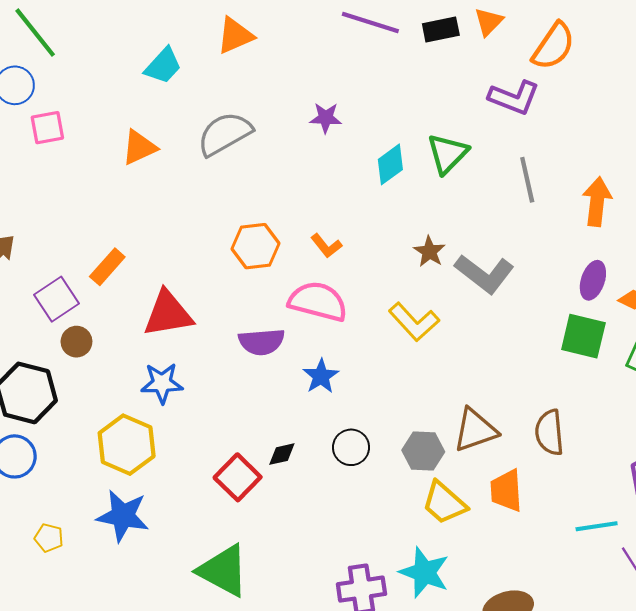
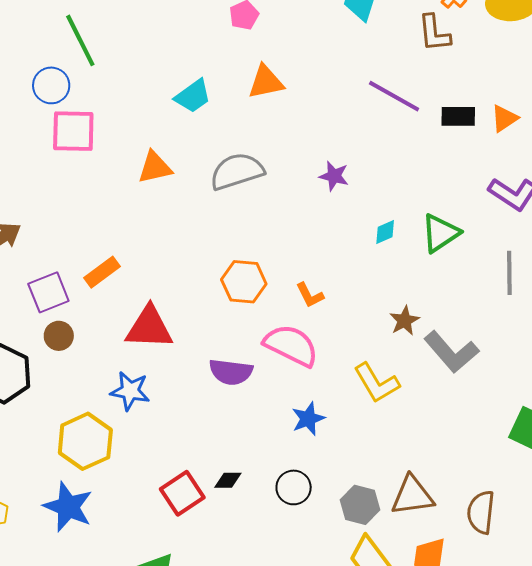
pink square: (47, 128) -> (73, 131), size x1.4
cyan diamond: (390, 164) -> (385, 232), size x0.7
blue star: (321, 376) -> (308, 419), moved

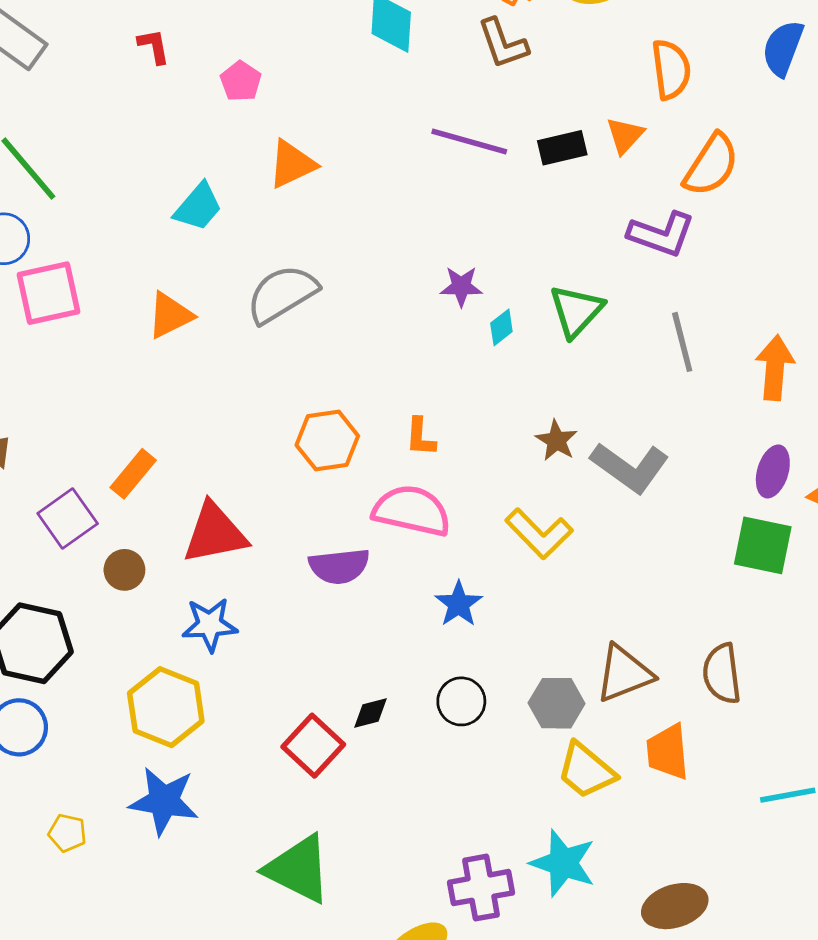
purple star: (334, 176) -> (461, 286), moved
orange L-shape: (310, 295) -> (420, 437), turned 44
brown circle: (59, 336) -> (124, 570), moved

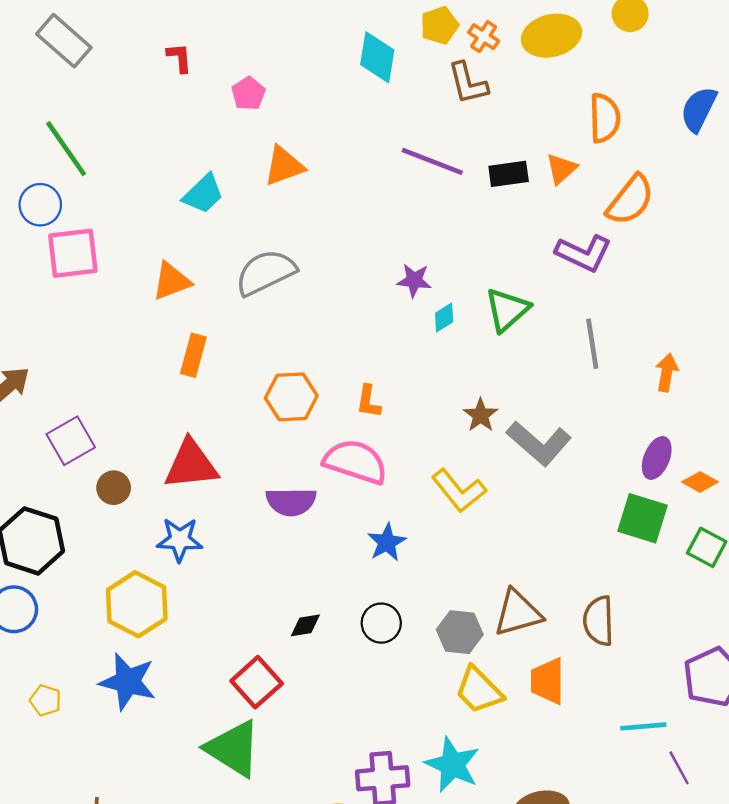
orange arrow: (775, 368) -> (667, 373), size x0.7
orange rectangle: (133, 474) -> (193, 355), moved, turned -30
red square: (313, 746) -> (257, 682), moved

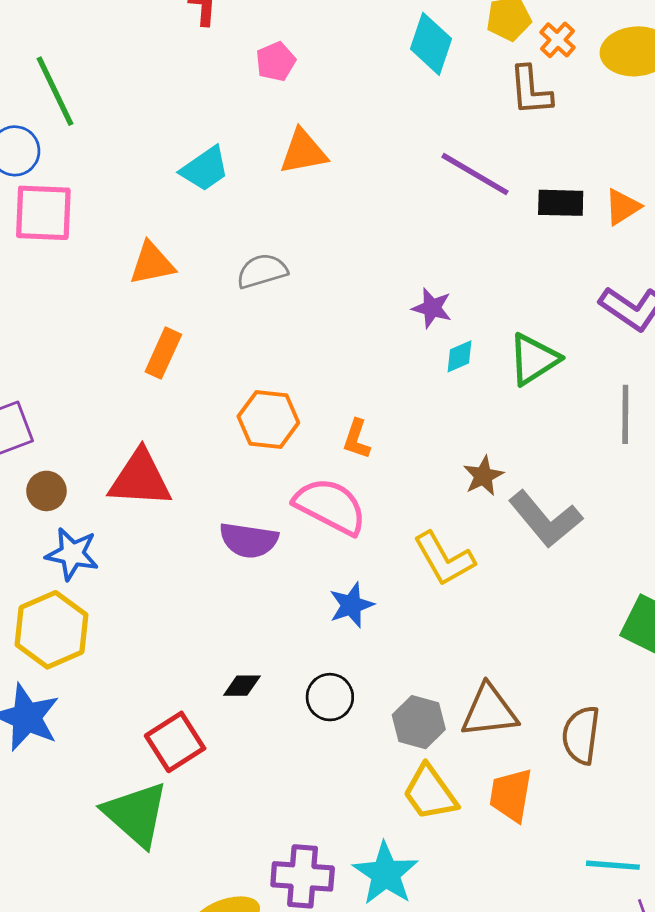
gray semicircle: (266, 272) -> (262, 271), size x0.7
blue star: (180, 540) -> (72, 554), moved

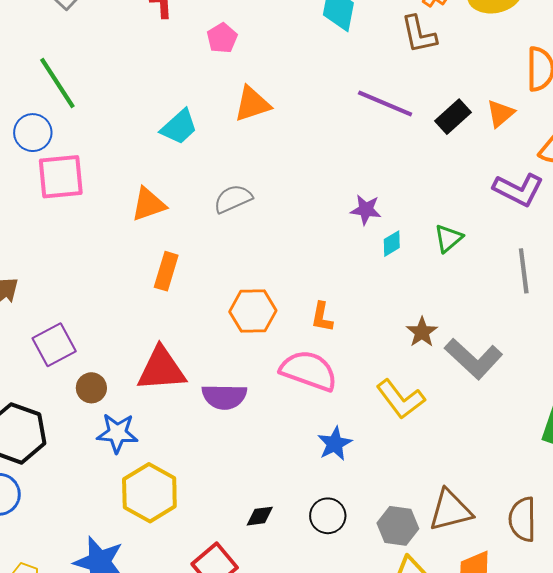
black rectangle: (561, 203) -> (453, 117), turned -36
green triangle: (534, 359) -> (448, 238), size x0.7
purple semicircle: (249, 540) -> (224, 397), moved
yellow hexagon: (51, 630) -> (149, 493), moved

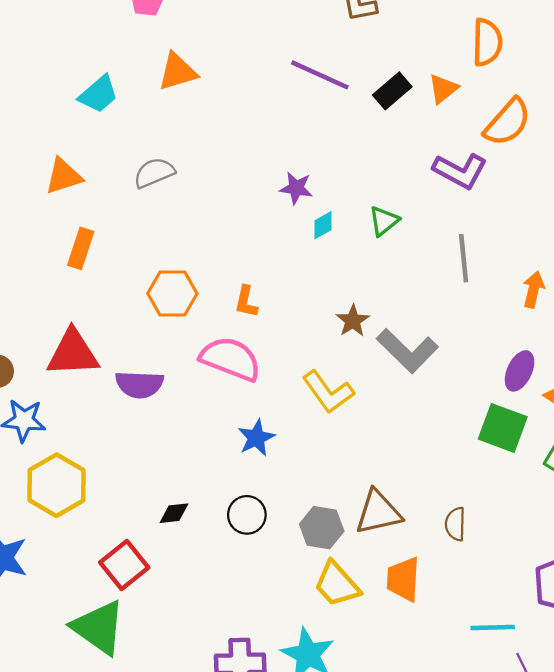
brown semicircle: (523, 519) -> (455, 524), size x0.7

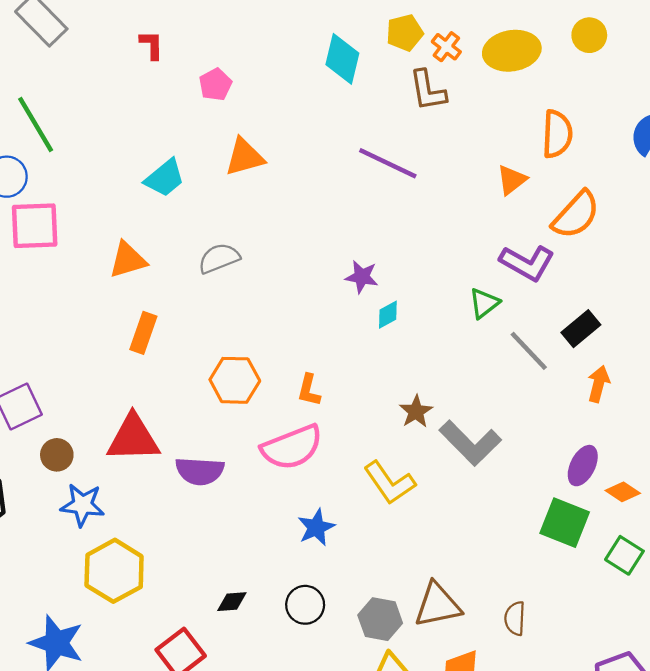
black rectangle: (392, 91) -> (581, 329), moved
green triangle: (384, 221) -> (484, 303), moved
gray line: (464, 258) -> (529, 351), turned -39
pink semicircle: (231, 359) -> (292, 447), turned 136

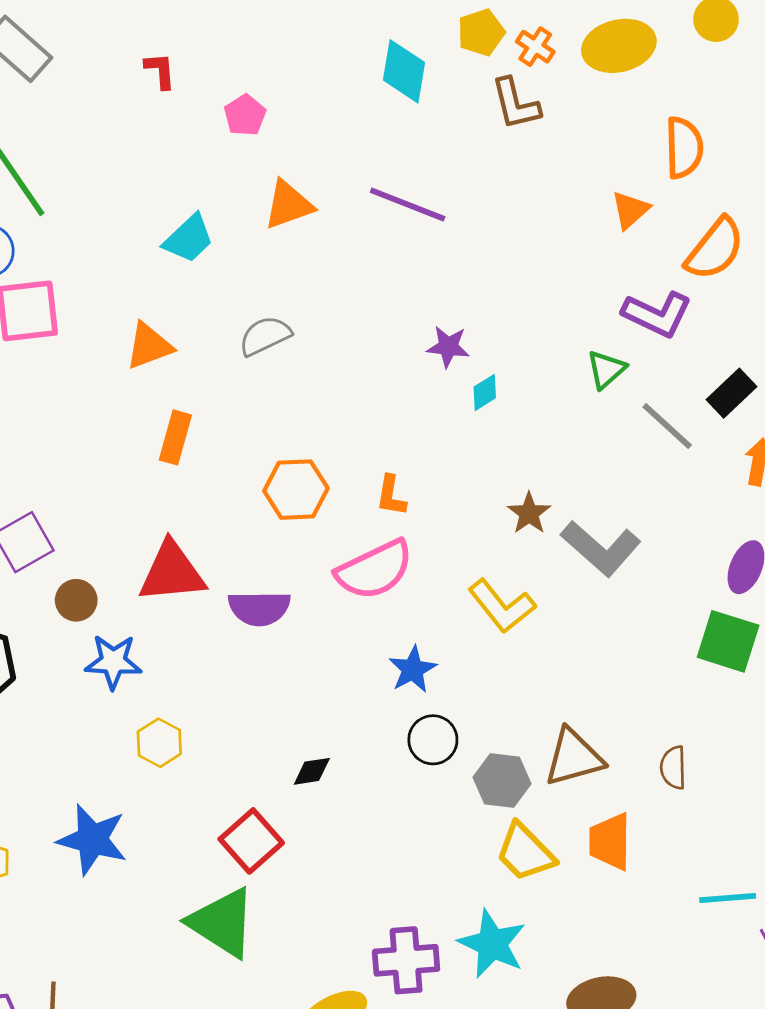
purple line: (388, 163) -> (408, 205), moved
yellow hexagon: (114, 571) -> (159, 743), size x0.6
black circle: (305, 605) -> (433, 740), moved

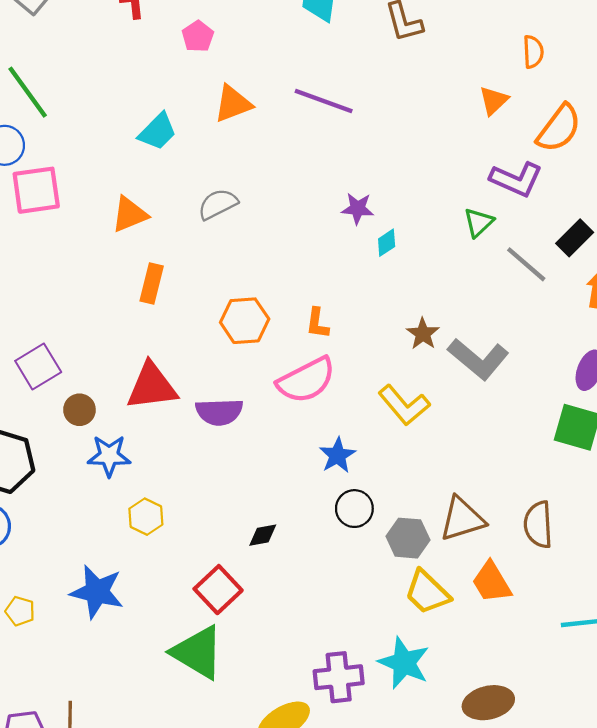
orange semicircle: (684, 148) -> (533, 52), size x0.7
brown semicircle: (673, 768) -> (538, 525), size x1.4
orange trapezoid: (610, 842) -> (492, 582), turned -30

